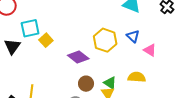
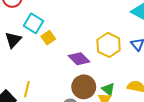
cyan square: (30, 28) -> (34, 23), turned 36
brown circle: (86, 84) -> (84, 87), size x1.5

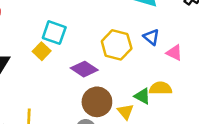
cyan square: (34, 23) -> (54, 33), moved
green triangle: (108, 89) -> (142, 96), moved

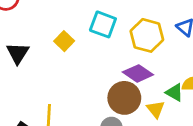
cyan square: (54, 33) -> (103, 24), moved
purple diamond: (84, 69) -> (138, 73), moved

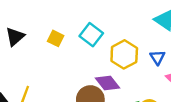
yellow square: (64, 41) -> (56, 38), turned -35

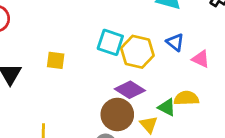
cyan square: (91, 35) -> (110, 42), moved

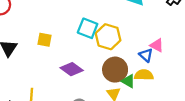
blue triangle: (175, 42) -> (146, 55), moved
purple diamond: (130, 90) -> (72, 69), moved
brown circle: (117, 115) -> (115, 70), moved

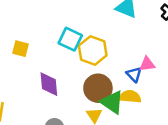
pink triangle: (157, 45) -> (147, 64), turned -40
purple diamond: (72, 69) -> (49, 84), turned 45
green triangle: (128, 81) -> (112, 102), size x1.5

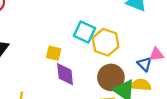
yellow square: (21, 49) -> (54, 53), moved

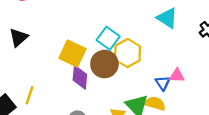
yellow square: (54, 53) -> (72, 53), size x1.6
brown circle: (111, 77) -> (104, 64), moved

